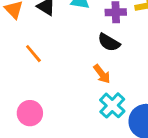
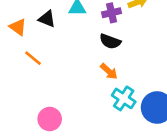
orange line: (33, 54) -> (33, 58), moved

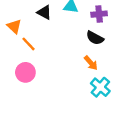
orange triangle: (18, 27) -> (14, 26), moved
pink circle: (50, 119) -> (25, 72), moved

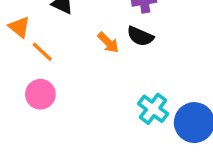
orange arrow: (91, 63) -> (108, 42), moved

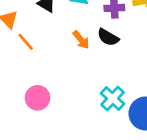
pink circle: (40, 94) -> (37, 98), moved

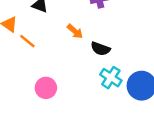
black semicircle: (108, 37) -> (100, 49), moved

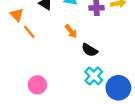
pink circle: (46, 88) -> (37, 85), moved

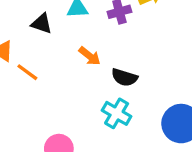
cyan cross: (94, 76) -> (117, 113), moved

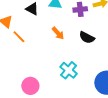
black semicircle: (124, 77) -> (87, 37), moved

